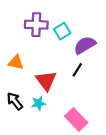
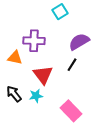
purple cross: (36, 25) -> (34, 41), moved
cyan square: (62, 31) -> (60, 12), moved

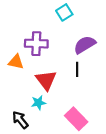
black line: (72, 65) -> (77, 69), turned -32
black arrow: (14, 94) -> (20, 120), moved

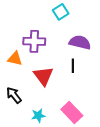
purple semicircle: (85, 45) -> (80, 42), turned 45
cyan star: (39, 103) -> (38, 116), moved
black arrow: (20, 120) -> (14, 95), moved

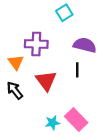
orange triangle: (15, 59) -> (16, 62), turned 42
black arrow: (14, 95) -> (15, 90), moved
cyan star: (38, 116) -> (52, 123), moved

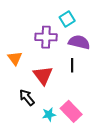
cyan square: (64, 13) -> (67, 19), moved
purple cross: (36, 44) -> (46, 37), moved
black arrow: (15, 90) -> (27, 97), moved

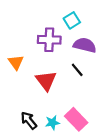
black line: (72, 65) -> (77, 70), turned -40
black arrow: (27, 97) -> (29, 120), moved

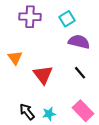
purple cross: (49, 40) -> (30, 17), moved
black line: (77, 70) -> (80, 73), moved
pink rectangle: (76, 119) -> (83, 111), moved

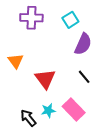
purple semicircle: (79, 42) -> (83, 44), turned 100
pink rectangle: (83, 111) -> (74, 109), moved
cyan star: (49, 114) -> (48, 111), moved

